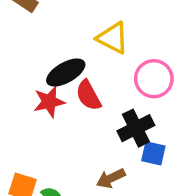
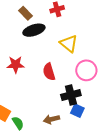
black ellipse: (66, 72) -> (34, 30), moved
red star: (49, 102) -> (16, 65), moved

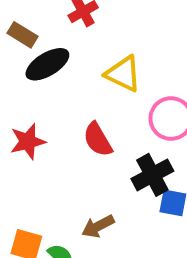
brown arrow: (51, 119) -> (98, 226), moved

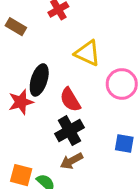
black ellipse: (47, 64) -> (39, 80), moved, turned -40
black cross: (152, 175) -> (69, 131), moved

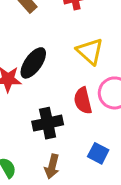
red semicircle: (70, 100) -> (83, 101), moved
brown arrow: (71, 161) -> (52, 166), moved, turned -65

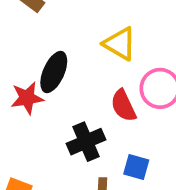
blue square: (98, 153) -> (136, 167), moved

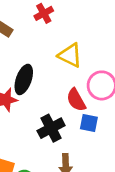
blue square: (136, 167) -> (89, 123), moved

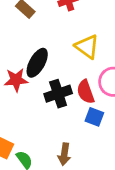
black cross: (51, 128) -> (58, 94), moved

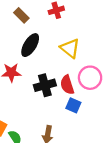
black ellipse: (37, 63) -> (30, 45), moved

